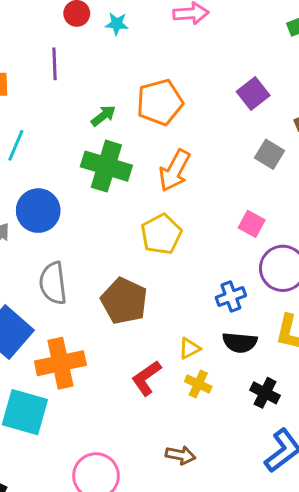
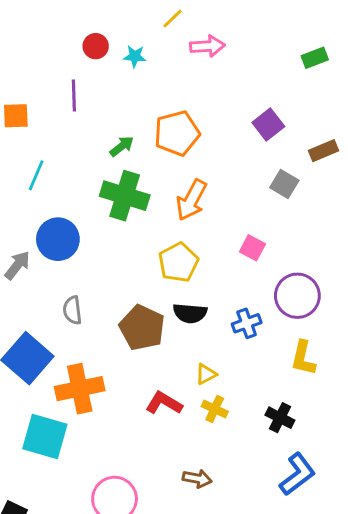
pink square: (252, 224) -> (252, 248), moved
gray semicircle: (53, 283) -> (72, 310), size x0.7
black semicircle: (240, 342) -> (190, 313), moved
red L-shape: (146, 378) -> (164, 403), turned 66

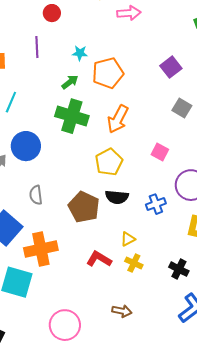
cyan star: (135, 56) -> (80, 53), moved

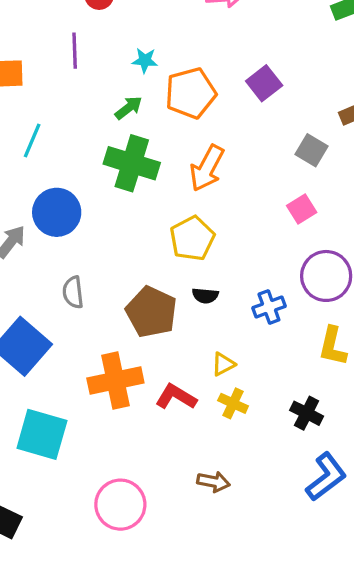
purple square: (171, 67) -> (264, 83), moved
pink square: (160, 152) -> (302, 209), moved, turned 30
black semicircle: (117, 197) -> (205, 296), size x0.7
orange cross: (41, 249) -> (115, 380), moved

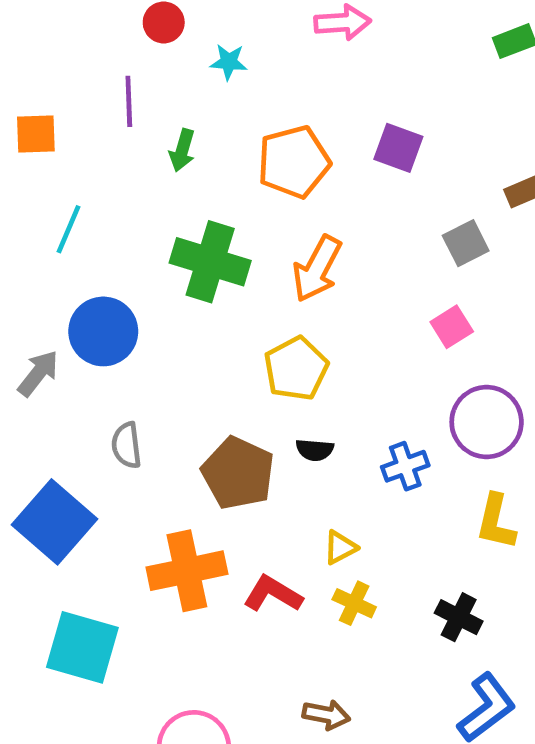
cyan star: (145, 60) -> (229, 62), moved
purple square: (264, 83) -> (398, 148), turned -32
green arrow: (129, 108) -> (182, 150), moved, turned 144
gray square: (311, 150) -> (466, 243), turned 32

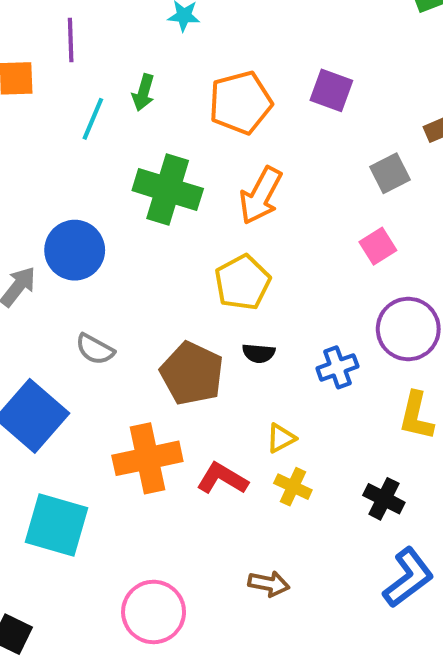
purple line: (129, 101) -> (71, 40), moved
cyan line: (68, 229) -> (93, 119), moved
gray semicircle: (126, 445) -> (95, 349), turned -54

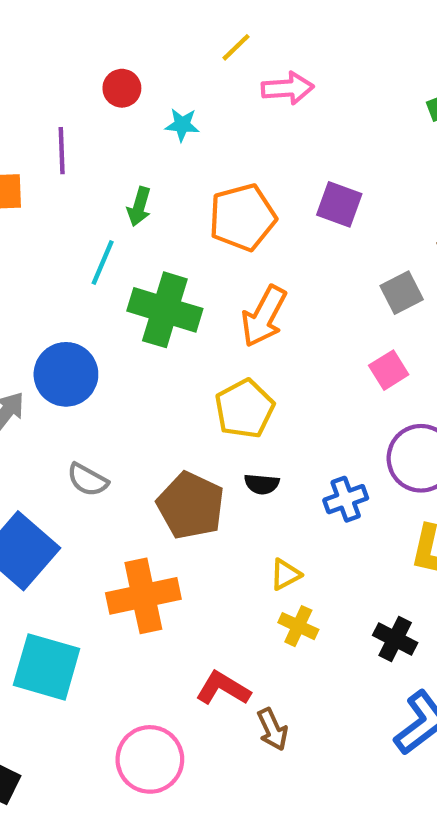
cyan line: (93, 119) -> (103, 262), moved
red L-shape: (222, 479) -> (223, 688), moved
brown arrow: (269, 584) -> (273, 729), turned 54

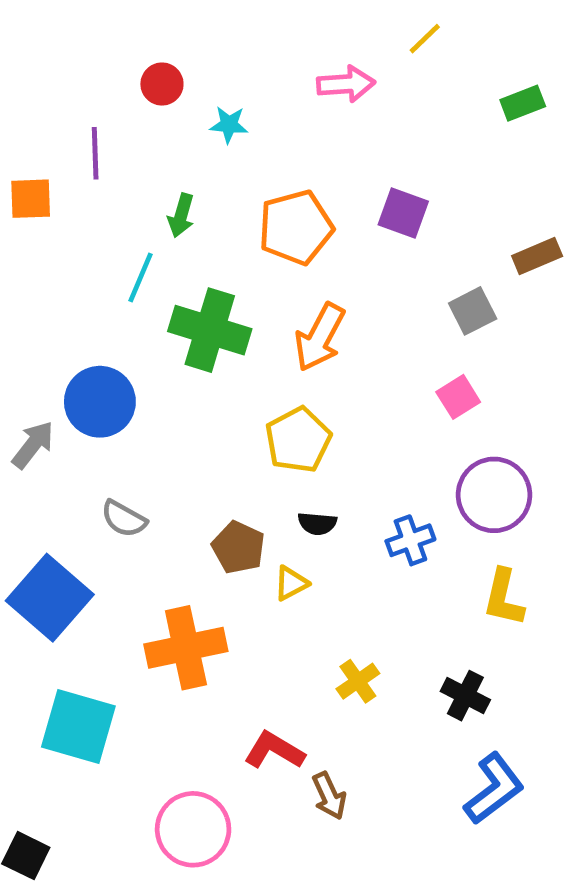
yellow line: (236, 47) -> (425, 39), moved
brown pentagon: (191, 506) -> (238, 547), size x0.7
yellow triangle: (285, 574) -> (291, 583), moved
yellow cross: (298, 626) -> (358, 681), turned 30

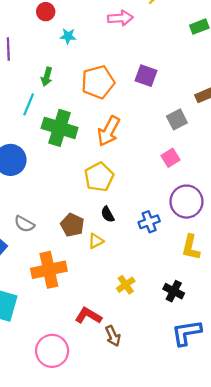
red circle: (162, 84) -> (46, 12), moved
gray semicircle: (124, 519) -> (24, 224), moved
black semicircle: (317, 524) -> (108, 214), turned 56
blue L-shape: (494, 789) -> (186, 333), turned -152

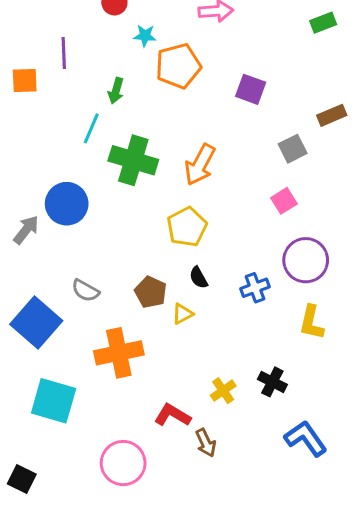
orange pentagon: (98, 82) -> (178, 66), moved
yellow cross: (126, 285) -> (223, 391), moved
black cross: (174, 291) -> (272, 382), moved
blue L-shape: (186, 333) -> (306, 438), turned 64

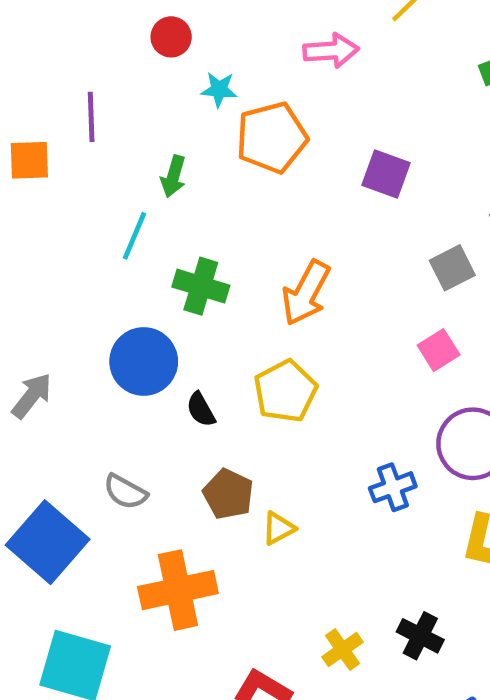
green cross: (133, 160) -> (201, 286), size x0.7
blue circle: (67, 204) -> (144, 361), moved
black semicircle: (198, 278) -> (201, 409), moved

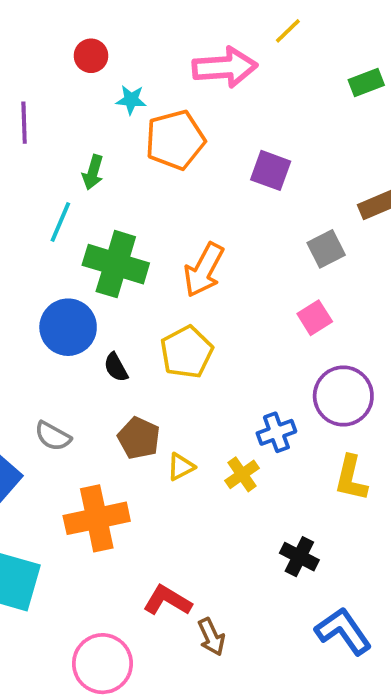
pink arrow: (331, 51) -> (225, 67), size x1.4
green cross: (201, 286) -> (116, 264), size x1.4
yellow cross: (343, 650) -> (242, 474), moved

